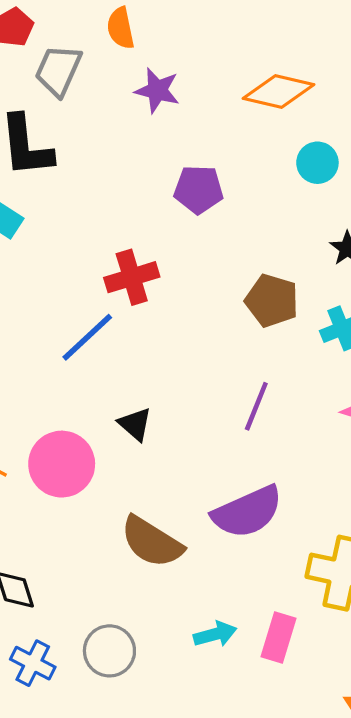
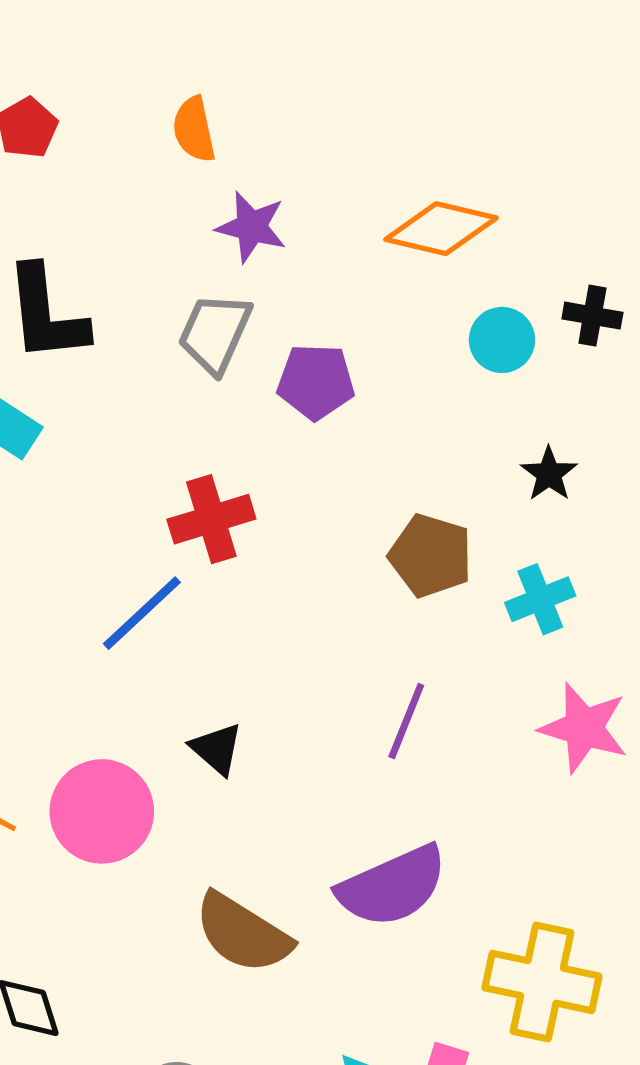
gray trapezoid: (58, 70) -> (215, 333), moved

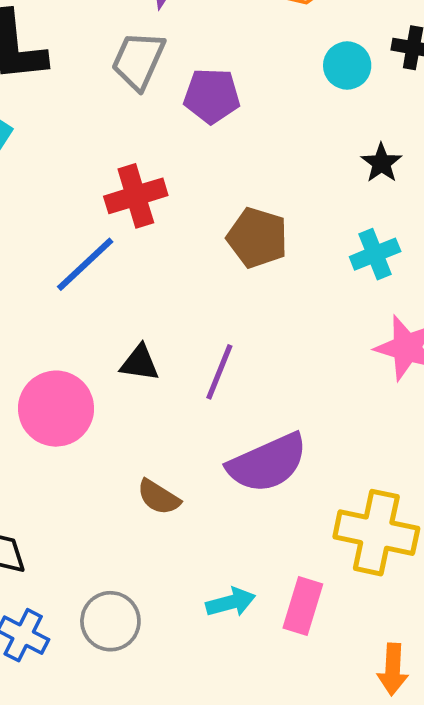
brown pentagon: (431, 556) -> (257, 238), moved
purple line: (406, 721) -> (219, 372), moved
black triangle: (217, 749) -> (140, 363), turned -33
brown semicircle: (243, 933) -> (159, 497), size x0.6

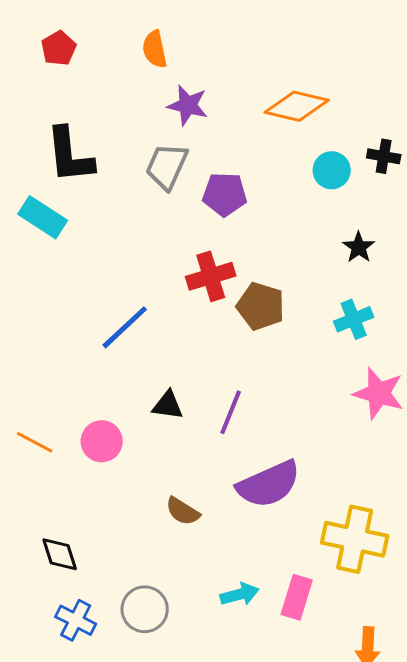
red cross: (136, 196) -> (211, 276), moved
pink circle: (56, 409) -> (102, 441), size x0.7

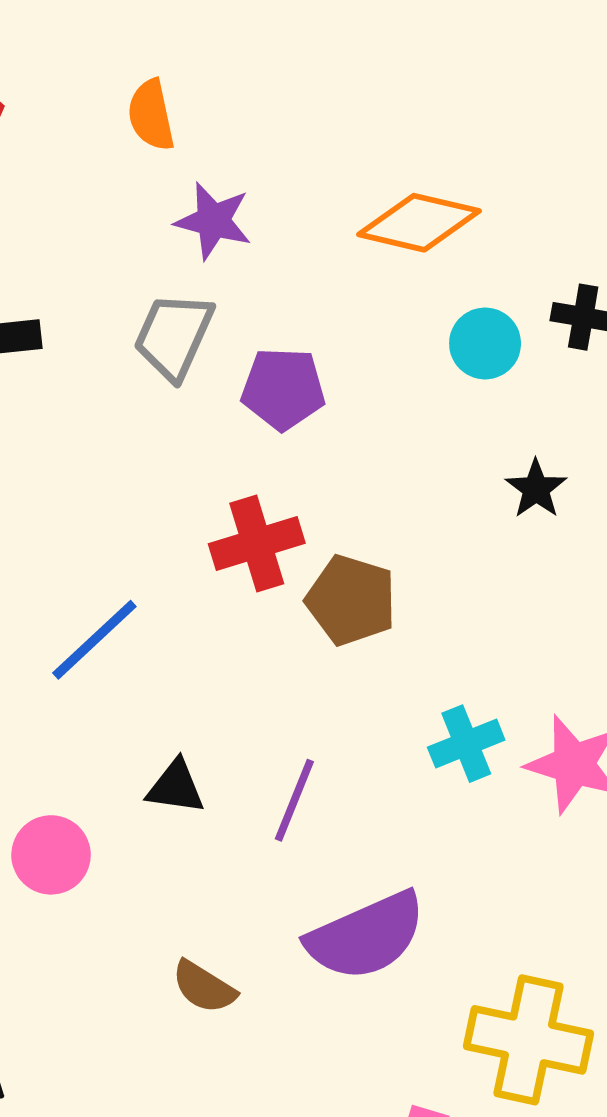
cyan cross: (354, 319) -> (466, 744), moved

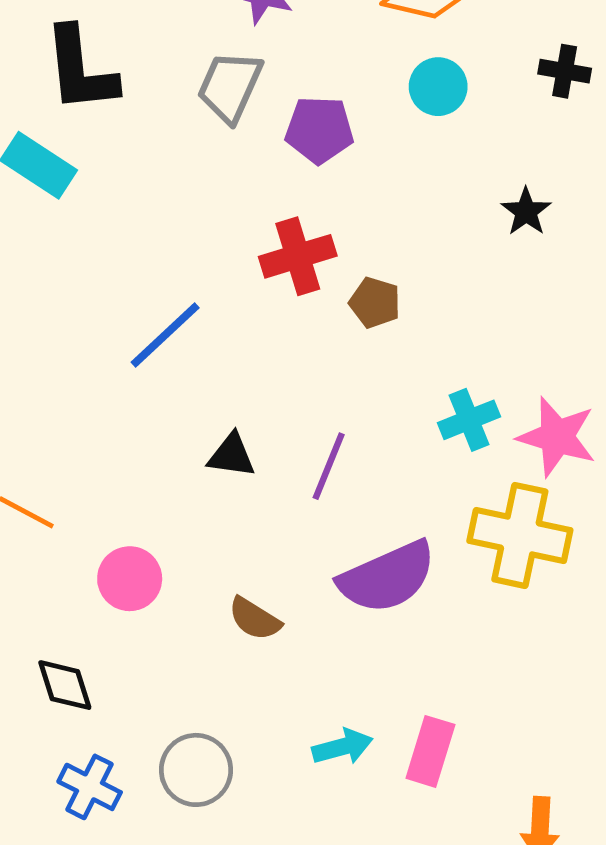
cyan circle: (485, 343) -> (438, 87), moved
brown pentagon: (351, 600) -> (375, 303), size x0.7
pink circle: (51, 855) -> (130, 579), moved
yellow cross: (528, 1040) -> (520, 535), moved

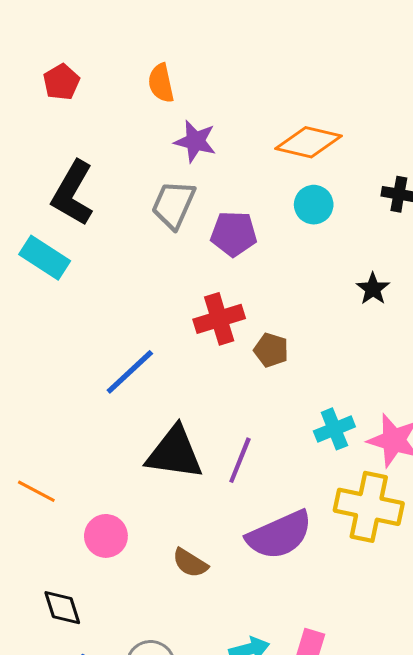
black L-shape: (80, 70) -> (73, 193), turned 36
black triangle: (231, 455) -> (174, 453), size x1.8

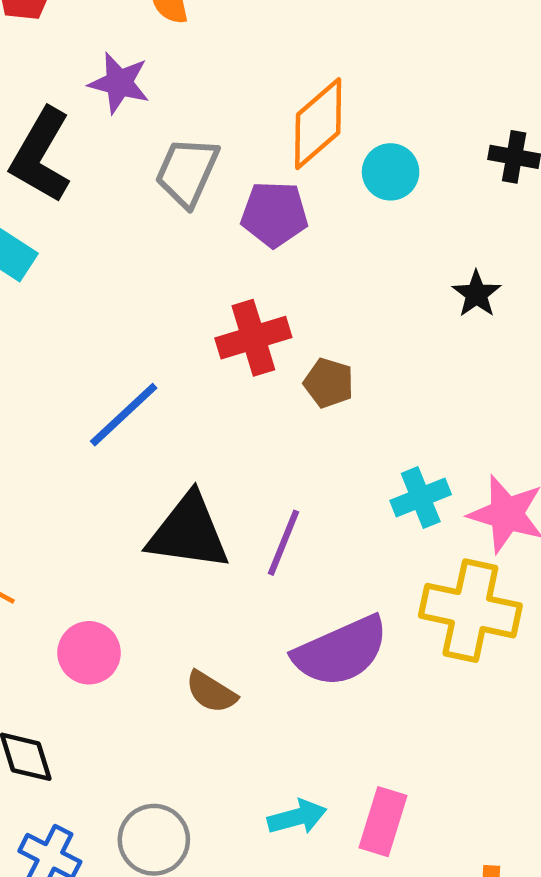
purple star: (195, 141) -> (119, 83), moved
orange diamond: (308, 142) -> (318, 124), moved, turned -54

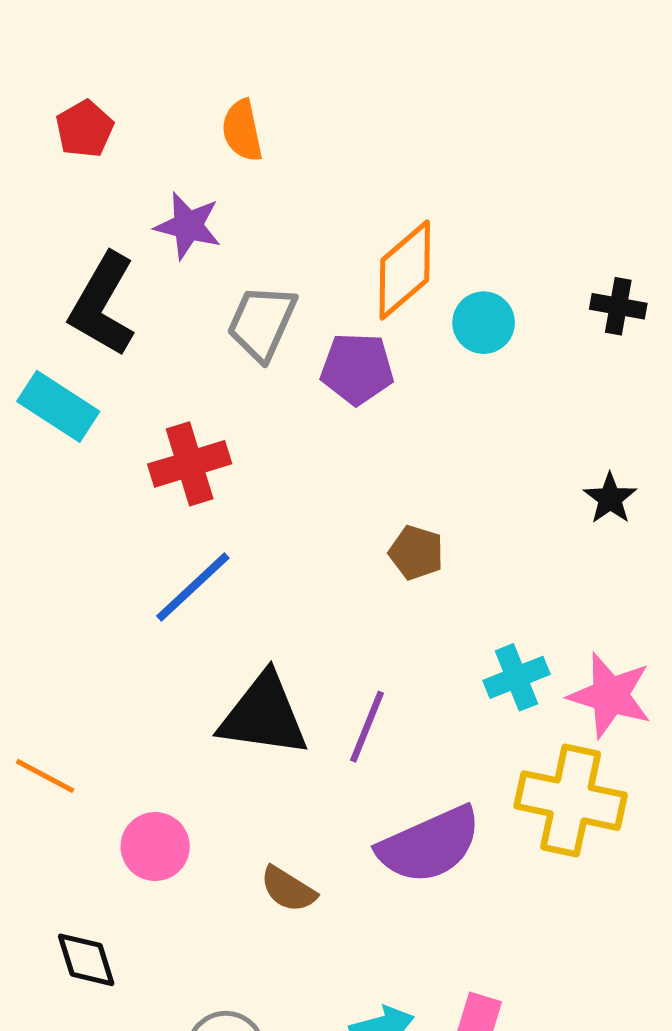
black star: (476, 294) -> (610, 498), moved
red cross: (253, 338) -> (190, 464), moved

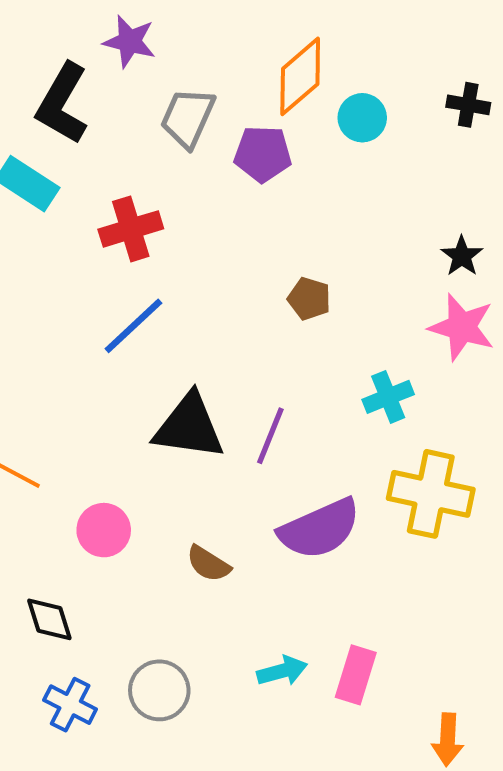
pink star: (610, 695) -> (462, 327), moved

